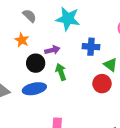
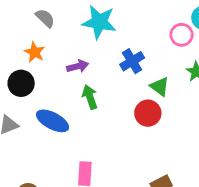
blue cross: (91, 47) -> (132, 61), turned -35
black circle: (36, 63) -> (21, 83), moved
blue ellipse: (34, 89) -> (53, 121), turned 40

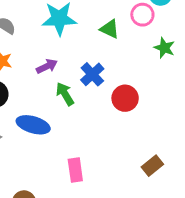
blue cross: (132, 61) -> (92, 74), moved
green triangle: (160, 87) -> (110, 29), moved

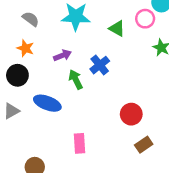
red circle: (125, 98) -> (131, 114), moved

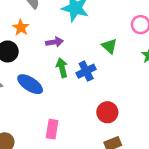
green triangle: (117, 28) -> (109, 46), moved
blue cross: (100, 65) -> (86, 71), moved

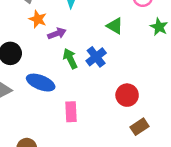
orange star: (21, 27) -> (38, 19), moved
pink rectangle: (52, 129) -> (71, 112), moved

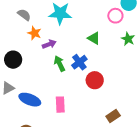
blue ellipse: (41, 83) -> (30, 100), moved
red circle: (127, 95) -> (95, 80), moved

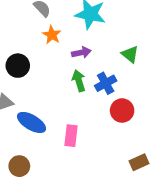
purple arrow: (49, 44) -> (81, 53), moved

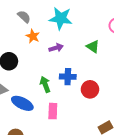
green arrow: (79, 81) -> (45, 84), moved
blue cross: (106, 83) -> (68, 77), moved, turned 35

